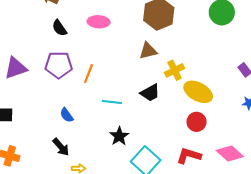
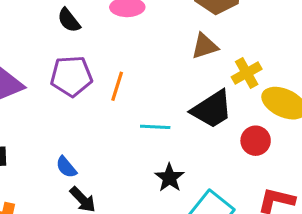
black trapezoid: (150, 93) -> (212, 109), size x1.4
blue semicircle: (67, 115) -> (66, 167), moved
red circle: (197, 122) -> (256, 141), moved

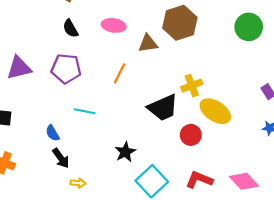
brown triangle: (205, 46) -> (148, 43), moved
orange line: (117, 86) -> (119, 73), moved
cyan line: (155, 127) -> (85, 111), moved

